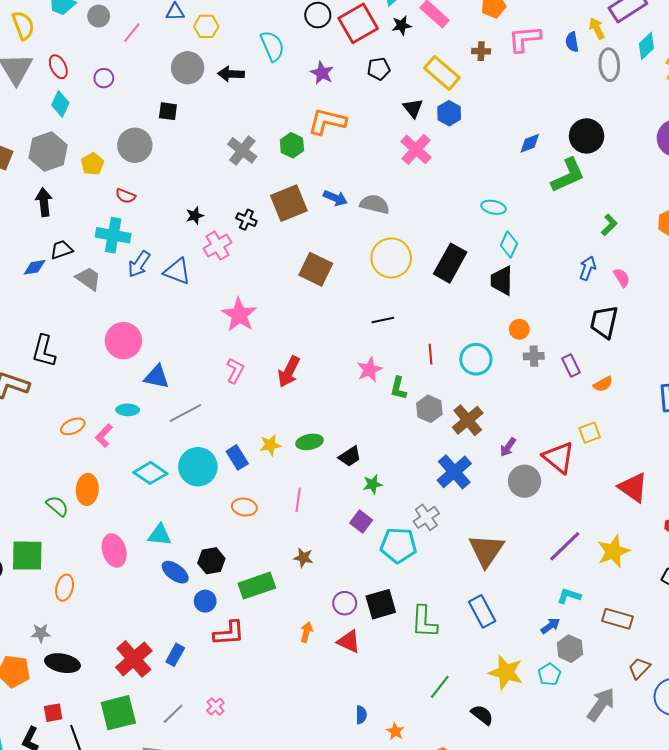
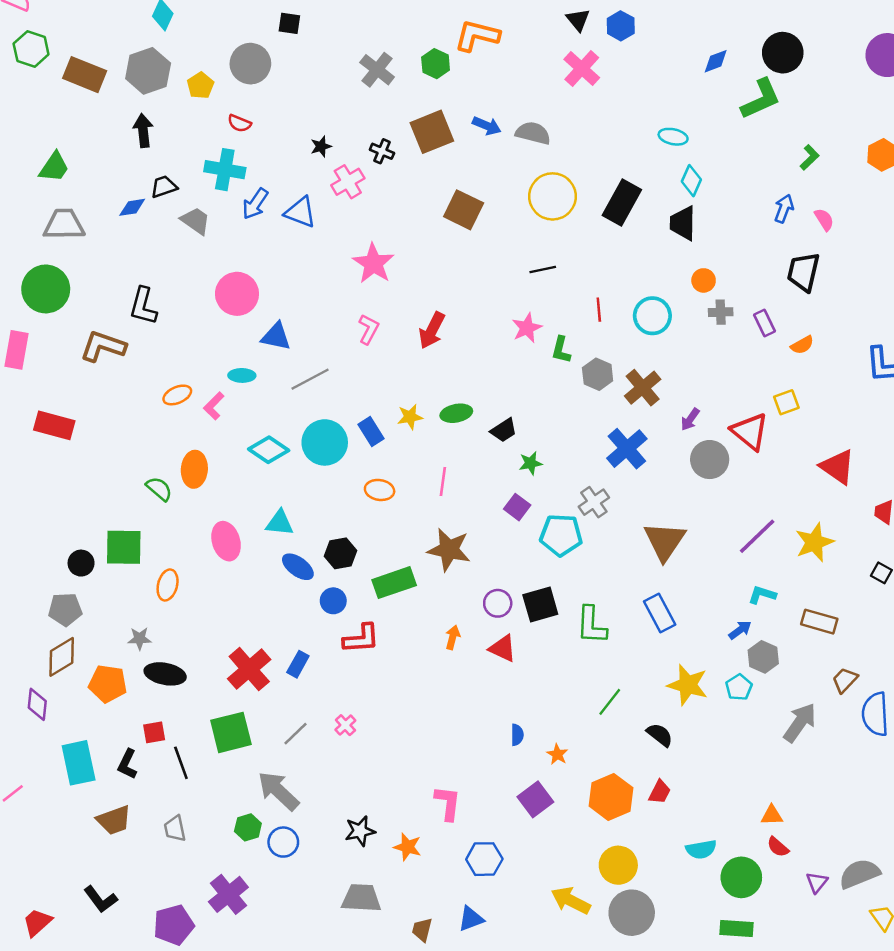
brown star: (303, 558) -> (449, 550), size x1.8

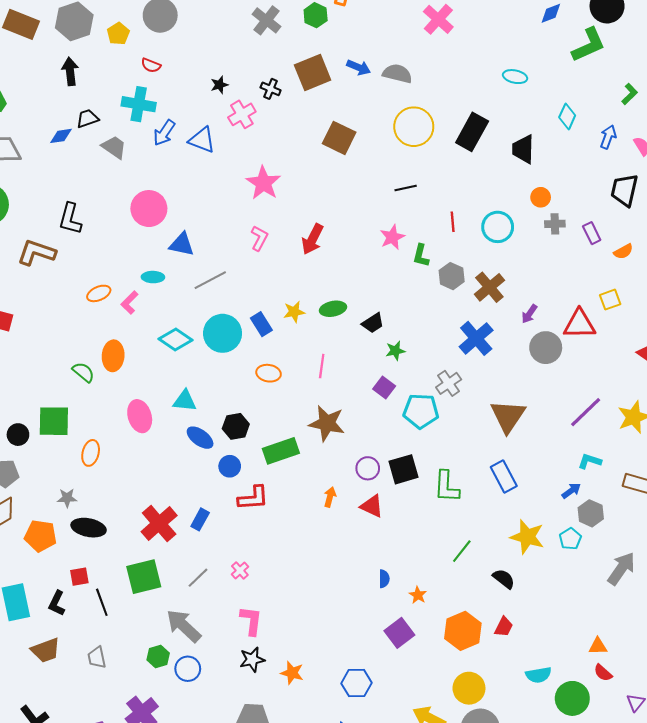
cyan diamond: (691, 181) -> (567, 116), moved
red triangle: (750, 431) -> (579, 324), turned -40
pink L-shape: (448, 803) -> (251, 621), moved

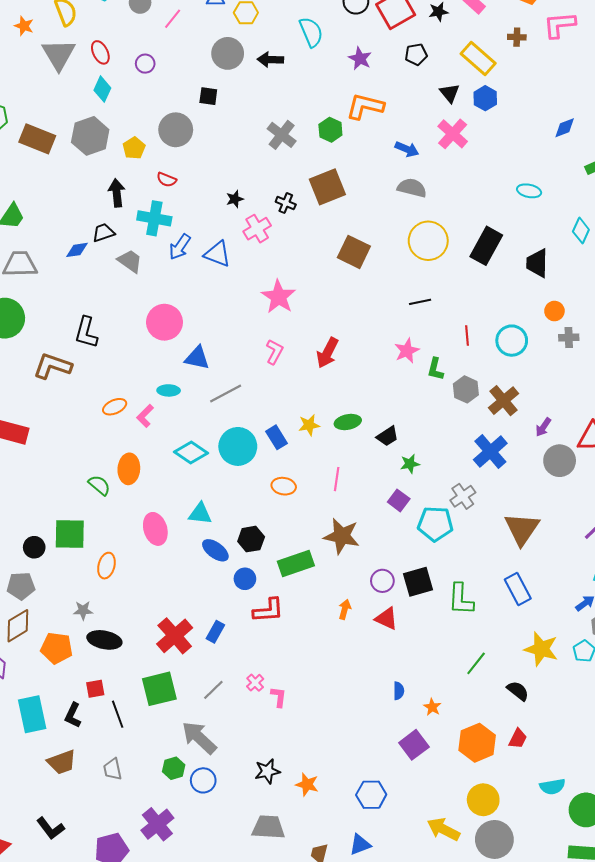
blue arrow: (359, 67) -> (407, 149), moved
black arrow: (70, 71) -> (117, 193), moved
pink L-shape: (251, 621) -> (279, 697), moved, size x0.7

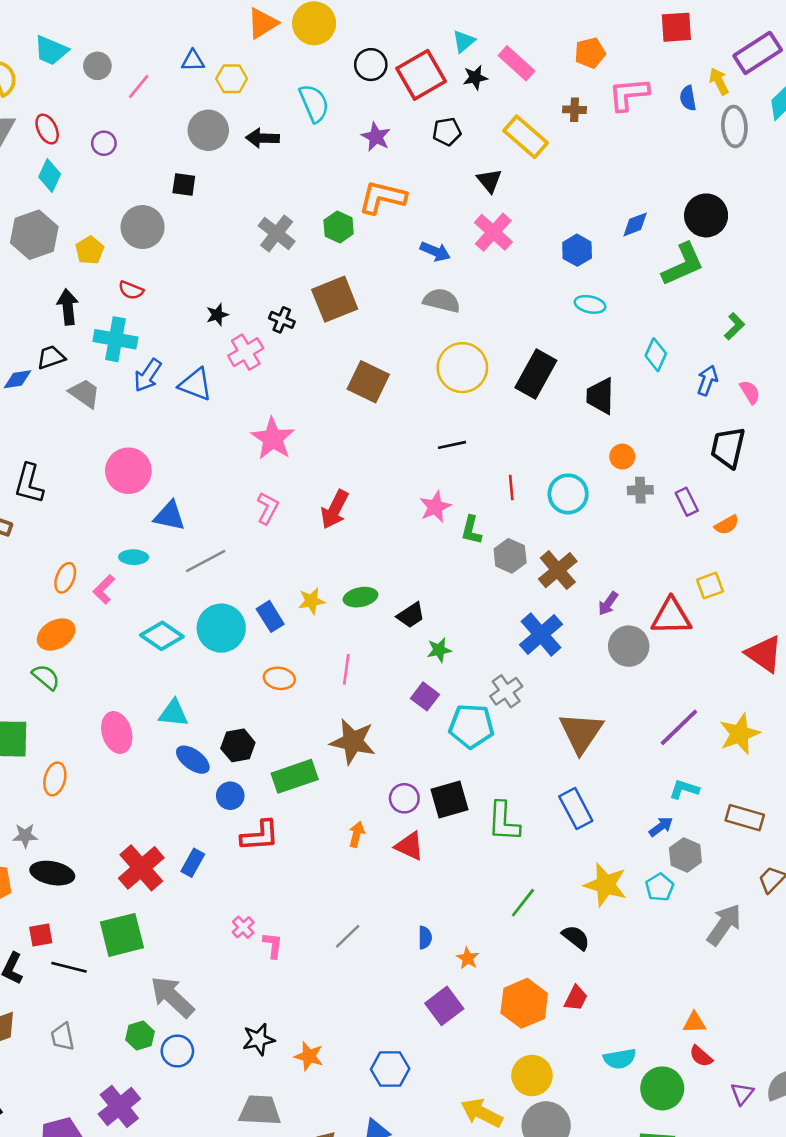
blue hexagon: (485, 98) -> (577, 250), moved
orange ellipse: (115, 407) -> (65, 578), turned -45
orange ellipse: (129, 469) -> (56, 635), moved, turned 56
gray line: (213, 690) -> (348, 936), moved
black line: (118, 714) -> (69, 967), turned -56

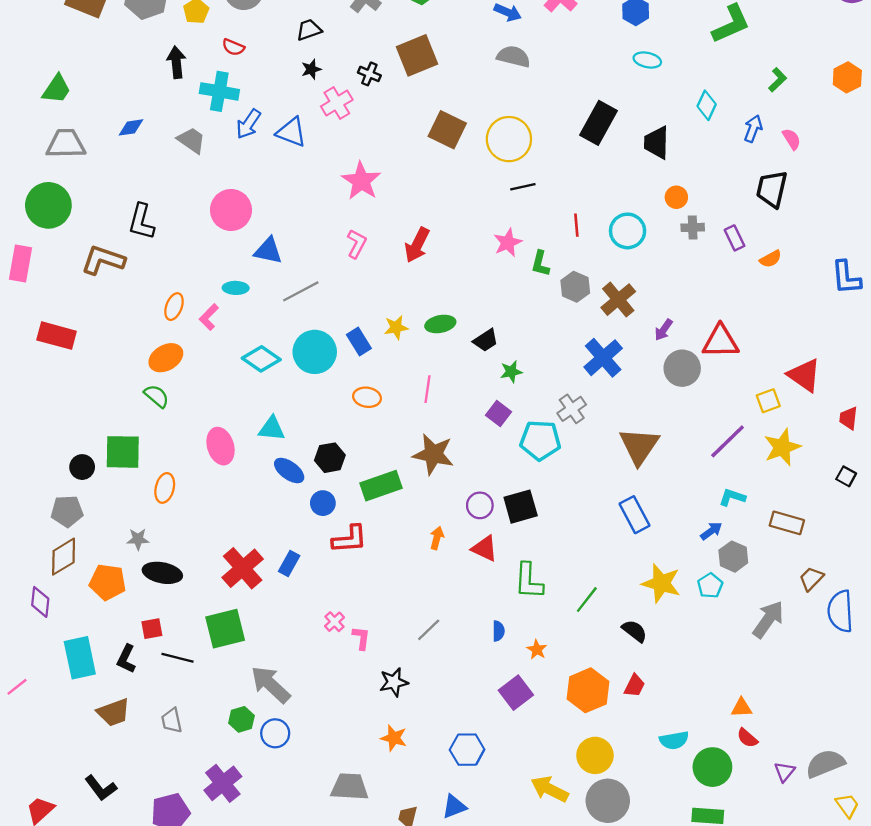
black trapezoid: (51, 357) -> (309, 30), moved
yellow circle: (462, 368) -> (509, 139), moved
yellow square: (710, 586) -> (768, 401), moved
green L-shape: (504, 821) -> (529, 581), moved
black star: (259, 1039) -> (394, 682), moved

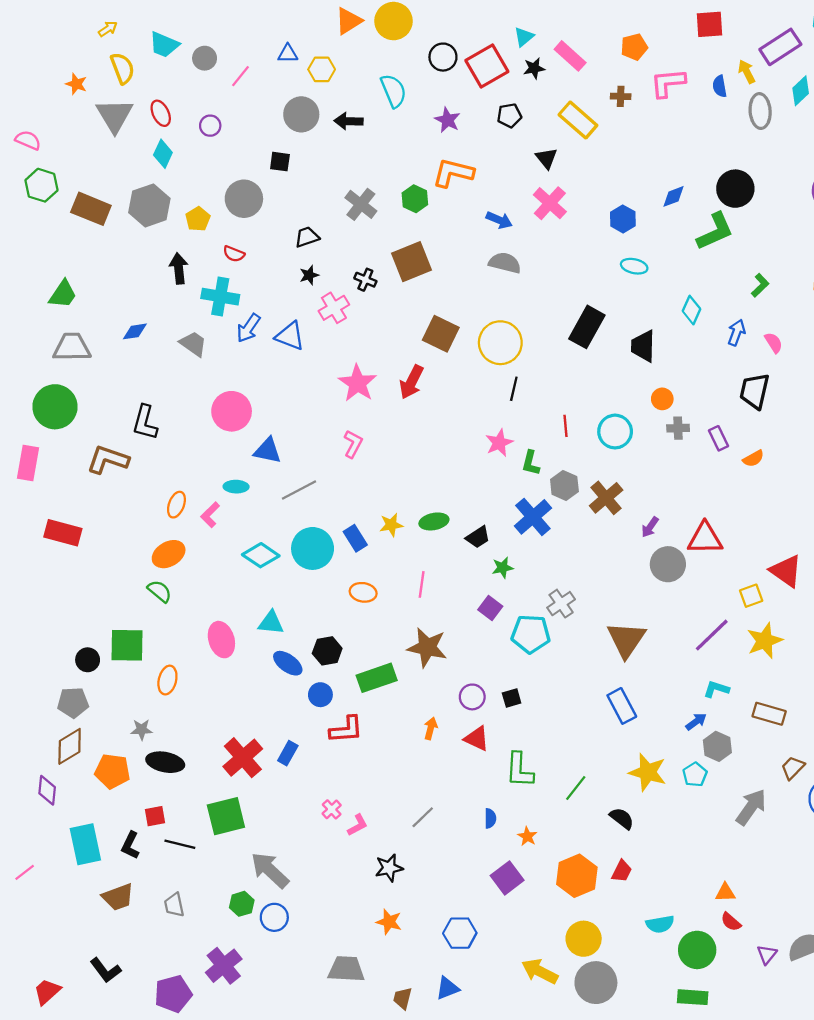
black line: (523, 187) -> (514, 389), turned -65
red arrow: (417, 245) -> (411, 382), moved
blue cross: (603, 358) -> (533, 517), moved
black square: (521, 507) -> (512, 698), size x0.6
pink L-shape: (361, 638) -> (358, 825), turned 55

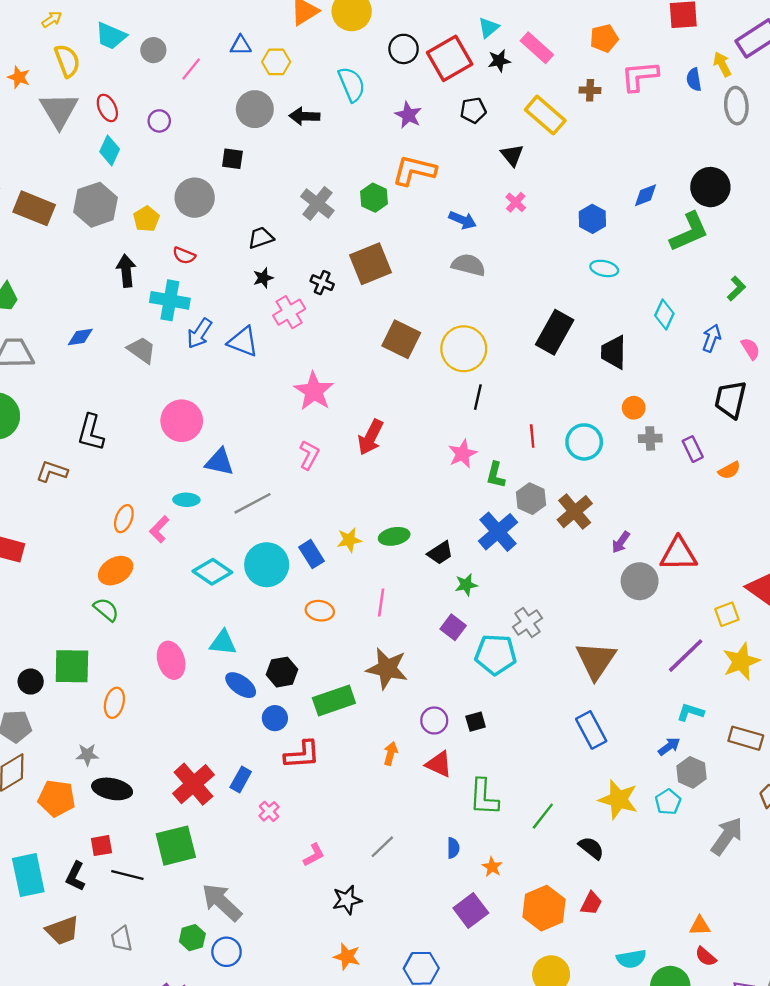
pink cross: (550, 203) -> (516, 202), size x0.6
red arrow: (411, 382) -> (371, 437), moved
brown L-shape: (108, 460) -> (52, 471), size x0.7
pink cross: (332, 809) -> (269, 811), moved

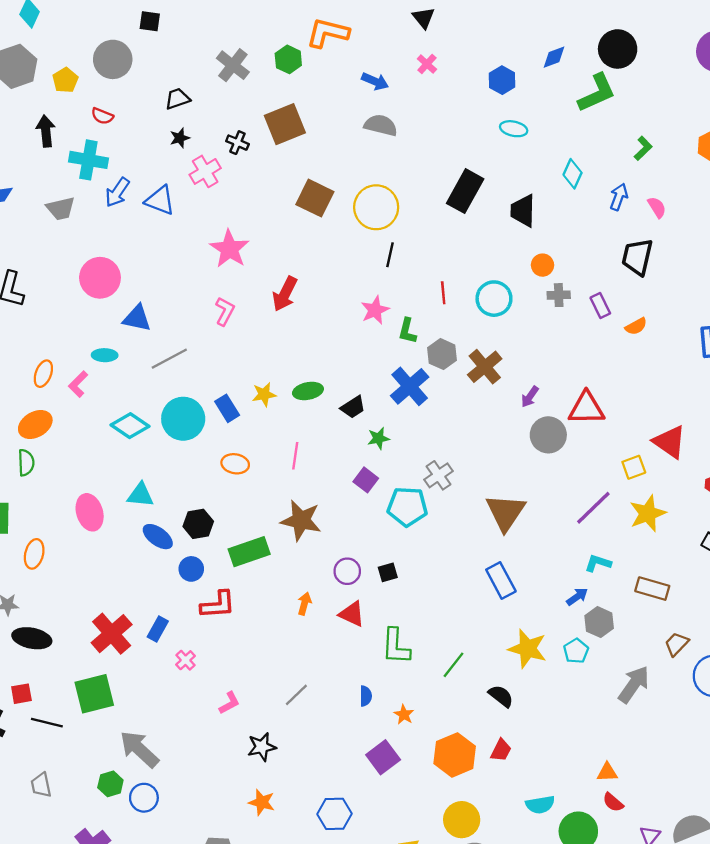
gray trapezoid: (142, 350) -> (61, 208), turned 132
green semicircle: (106, 610) -> (26, 463), turned 48

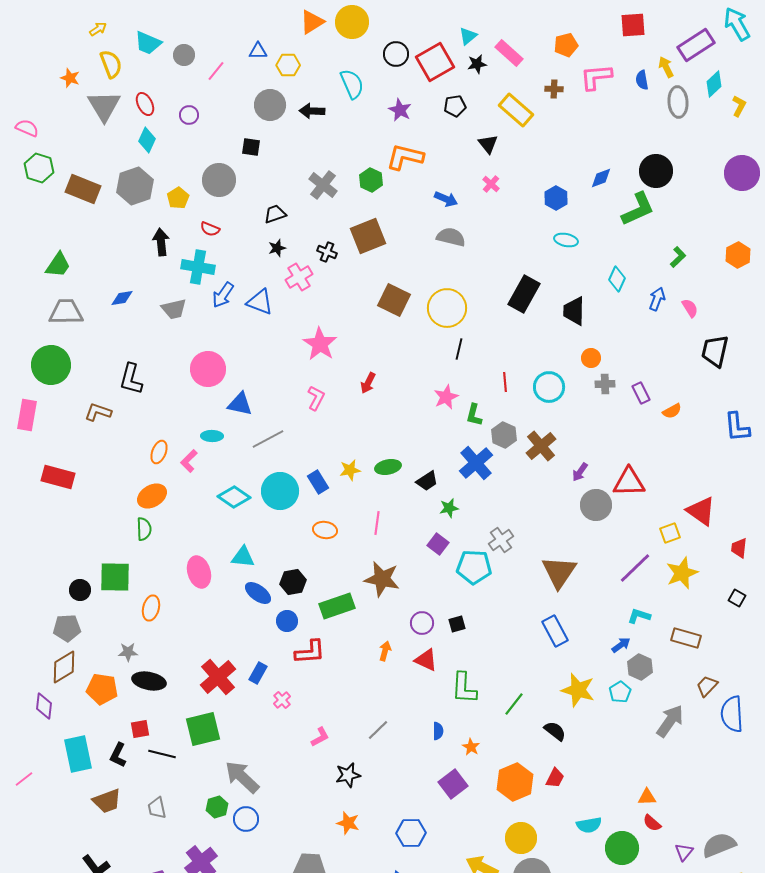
black trapezoid: (637, 257) -> (715, 351), moved
red arrow: (285, 294) -> (368, 383), size x0.7

